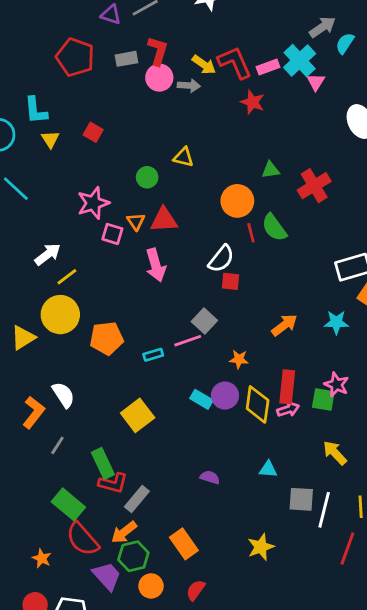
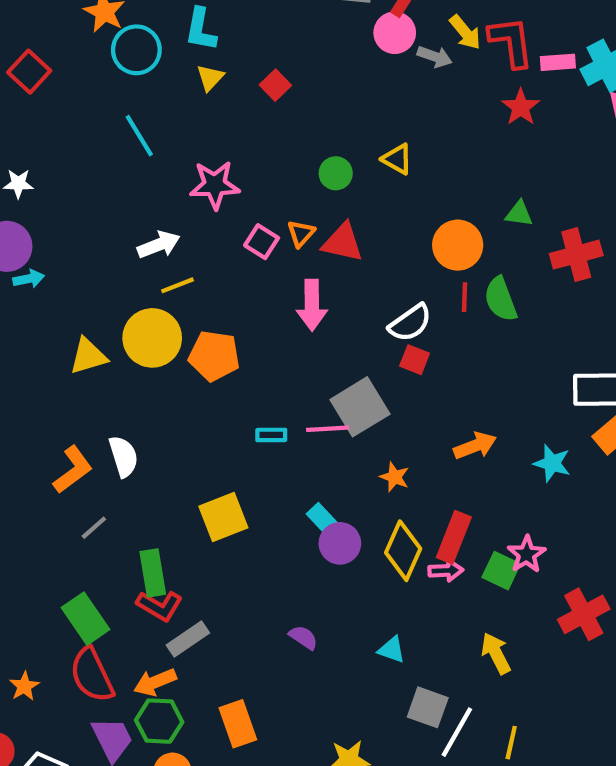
pink star: (93, 203) -> (215, 185), moved
gray square: (204, 321) -> (360, 407), size x1.5
orange pentagon: (107, 338) -> (214, 356), moved
purple circle: (225, 396) -> (340, 543), moved

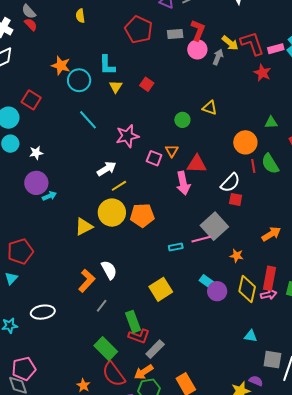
gray arrow: (435, 57) -> (218, 57), turned -77
red triangle: (343, 242) -> (197, 164), moved
purple semicircle: (303, 637) -> (256, 381), moved

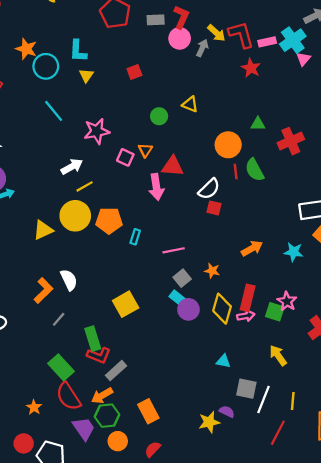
red square: (147, 84) -> (134, 72), moved, turned 32
gray square: (214, 226) -> (182, 278), moved, size x0.6
cyan rectangle: (176, 247) -> (135, 237), moved, turned -64

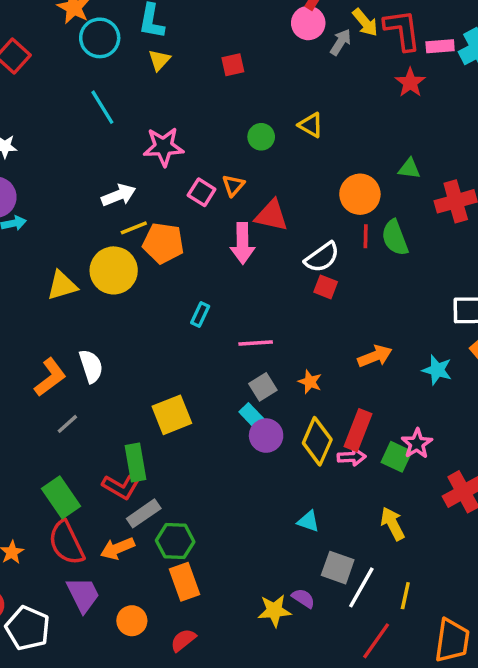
orange pentagon: (109, 221) -> (163, 243), moved
green rectangle: (93, 339) -> (136, 463), moved
green hexagon: (107, 416) -> (175, 541), moved

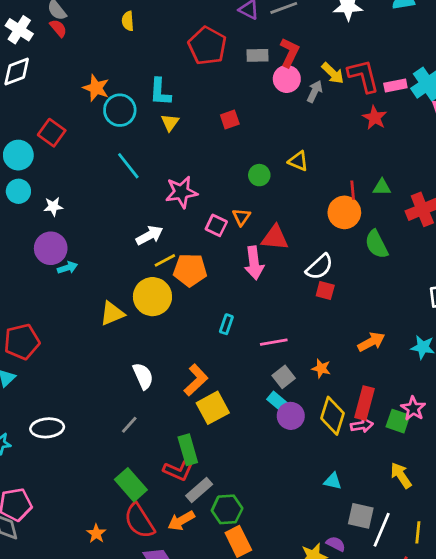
red line: (366, 236) -> (353, 190), moved
orange L-shape: (50, 377) -> (196, 380), moved

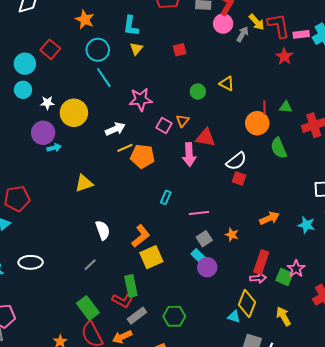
cyan circle: (120, 110) -> (98, 50), moved
yellow circle: (152, 297) -> (74, 113), moved
yellow diamond: (333, 416) -> (247, 304), moved
green hexagon: (227, 509) -> (174, 316), moved

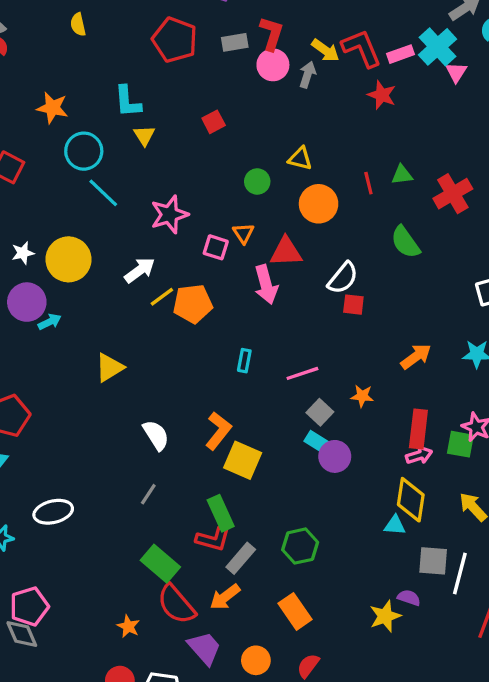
orange circle: (257, 123) -> (319, 204), moved
yellow square: (151, 257) -> (243, 460), turned -30

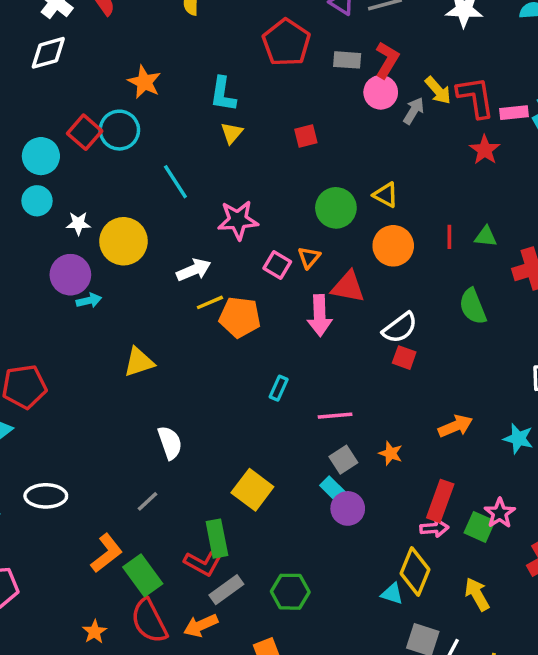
cyan circle: (84, 151) -> (119, 130), moved
green circle: (257, 181) -> (336, 208), size x1.5
orange L-shape: (218, 431) -> (107, 553), moved

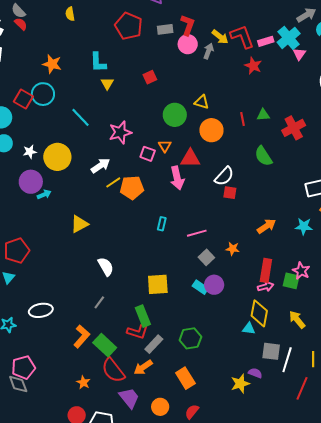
yellow square: (252, 490) -> (158, 284), turned -30
cyan rectangle: (334, 490) -> (200, 287), moved

